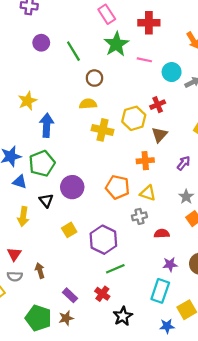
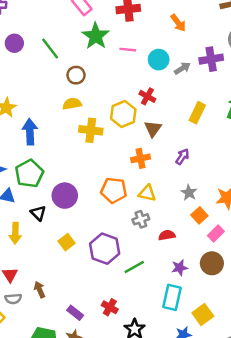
red cross: (158, 105) -> (147, 96), turned -32
green line: (115, 269) -> (134, 267), moved

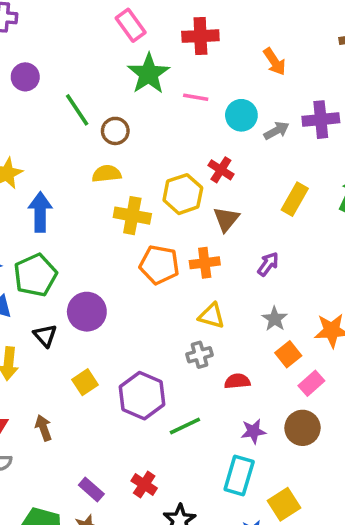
green line: (50, 49) -> (77, 110), moved
orange pentagon: (114, 190) -> (159, 265), moved
brown arrow: (40, 290) -> (44, 428), moved

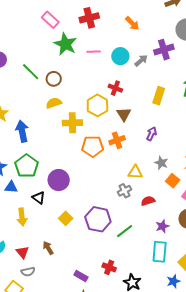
yellow triangle: (212, 316) -> (135, 172), moved

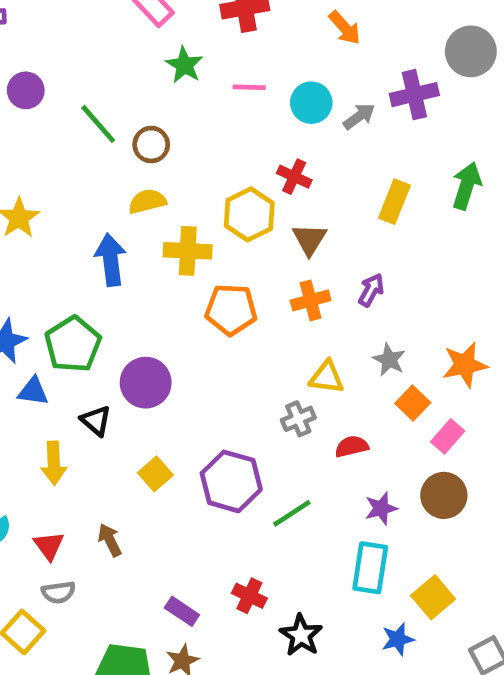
green star: (65, 44) -> (184, 65), size x0.7
blue arrow: (22, 131) -> (111, 260), moved
orange cross: (117, 140) -> (311, 300), moved

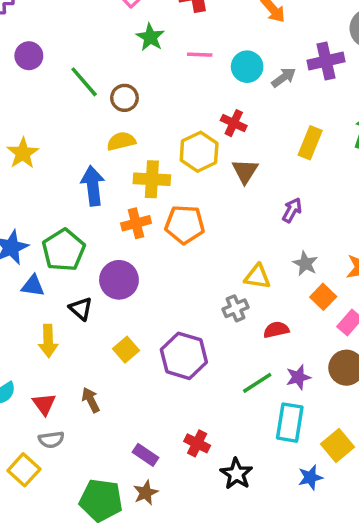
orange cross: (311, 300) -> (136, 223), moved
green line: (292, 513) -> (257, 383), moved

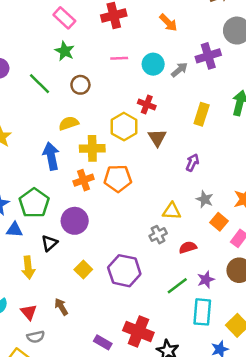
green star: (150, 37) -> (65, 51), moved
brown circle: (124, 98) -> (80, 85), moved
black triangle: (81, 309) -> (49, 243), turned 42
red cross: (197, 443) -> (138, 331), size x1.6

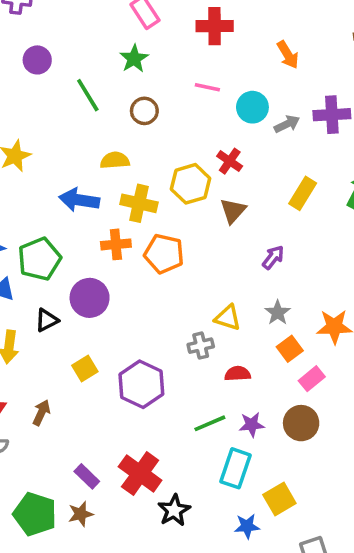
blue arrow: (51, 156) -> (79, 200), turned -84
brown arrow: (61, 307) -> (41, 413), turned 42

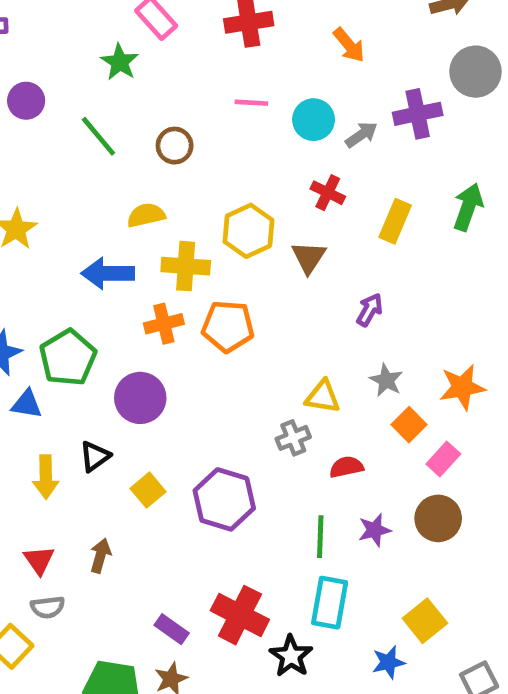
green star: (134, 59) -> (120, 62), moved
red cross: (230, 161) -> (328, 193), moved
black triangle: (47, 320) -> (95, 456), moved
green line: (210, 423) -> (320, 537), turned -56
cyan rectangle: (236, 468) -> (330, 603), moved

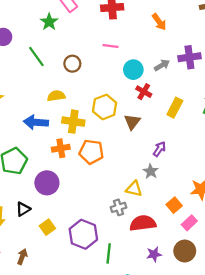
cyan circle: (314, 120) -> (133, 70), moved
gray star: (386, 380) -> (151, 171), moved
red semicircle: (346, 467) -> (143, 223), size x1.6
green line: (320, 537) -> (109, 253), moved

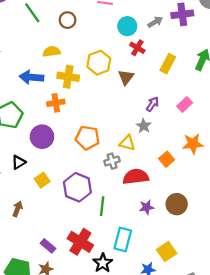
orange pentagon: (91, 152) -> (88, 138), moved
pink rectangle: (189, 223) -> (185, 104), moved

